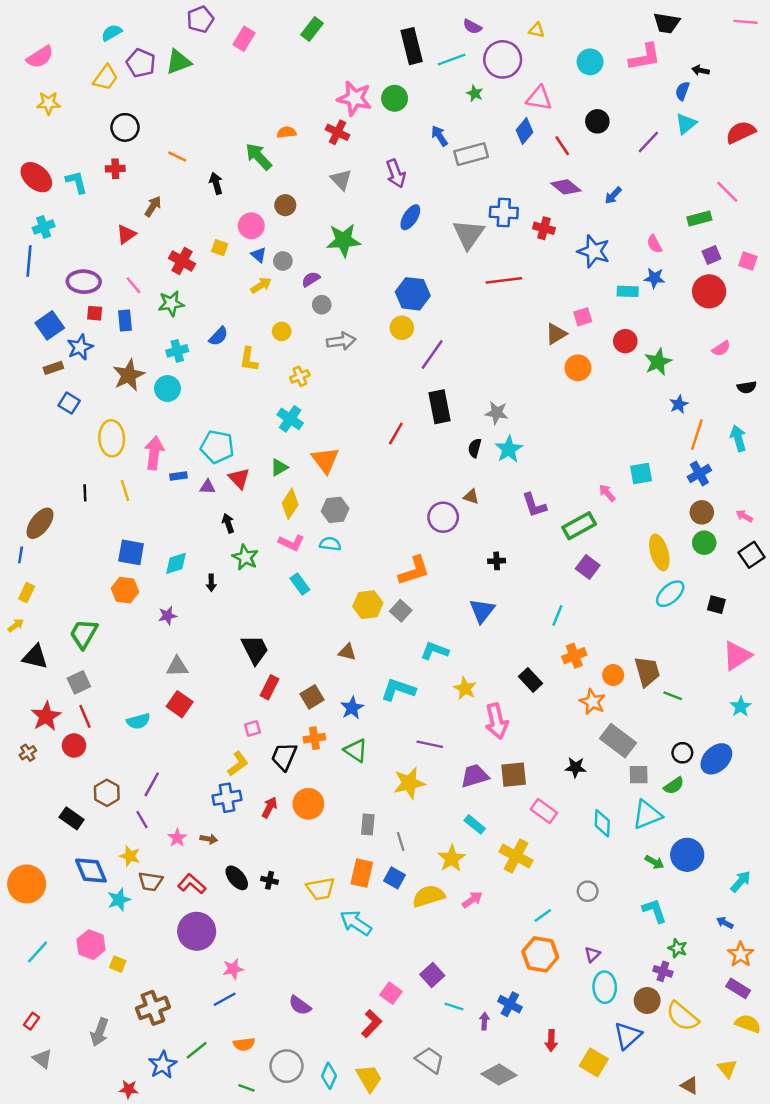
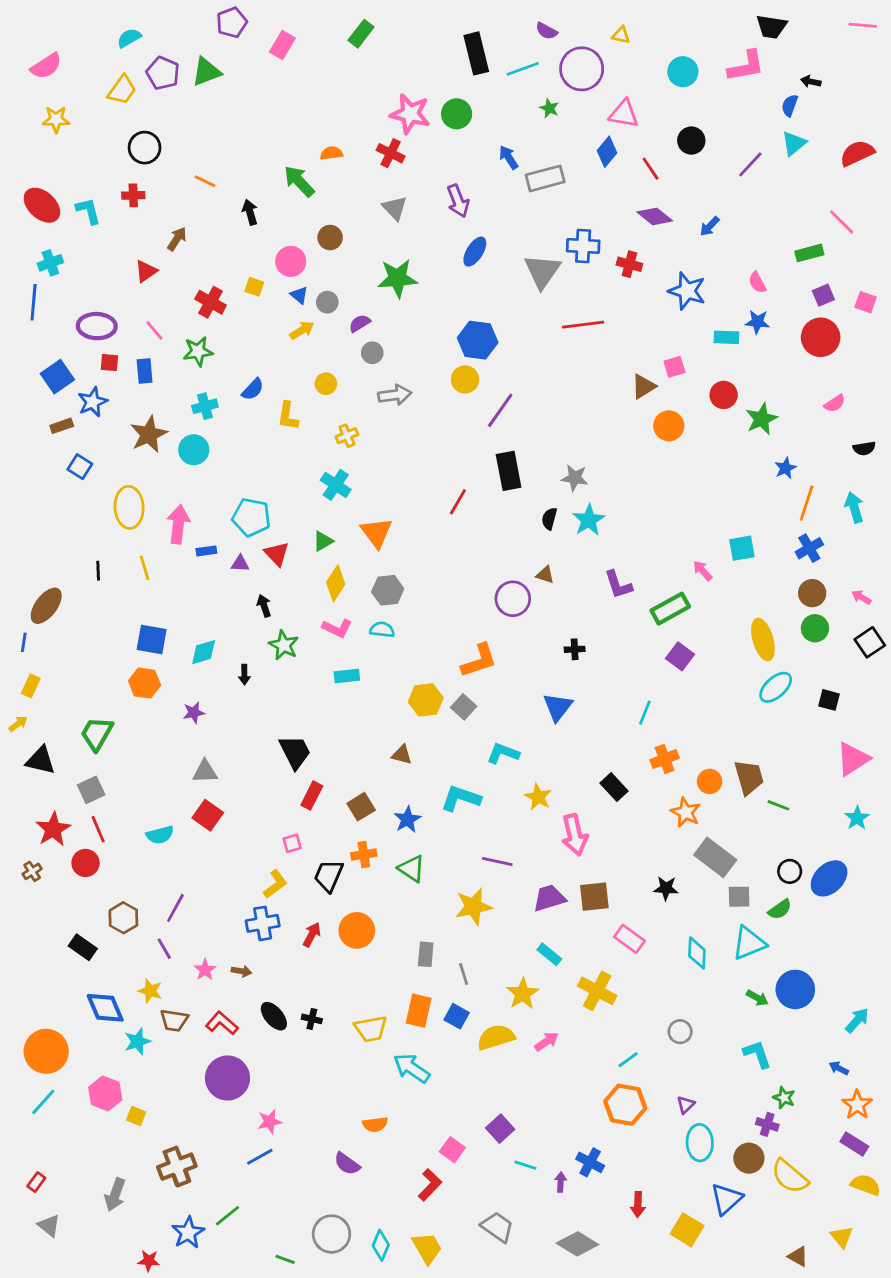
cyan rectangle: (300, 584) -> (347, 676), turned -60
orange circle: (27, 884) -> (46, 1051), moved
orange semicircle: (244, 1044) -> (375, 1124), moved

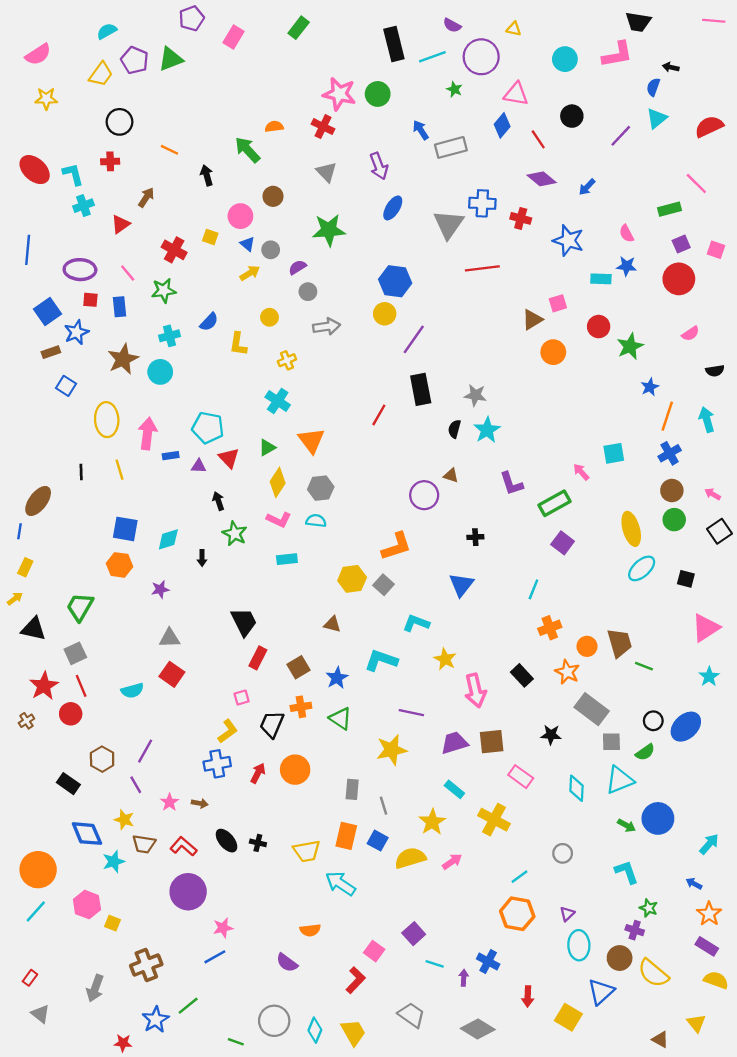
cyan cross: (50, 263) -> (83, 206), moved
black rectangle: (614, 787) -> (522, 675), moved

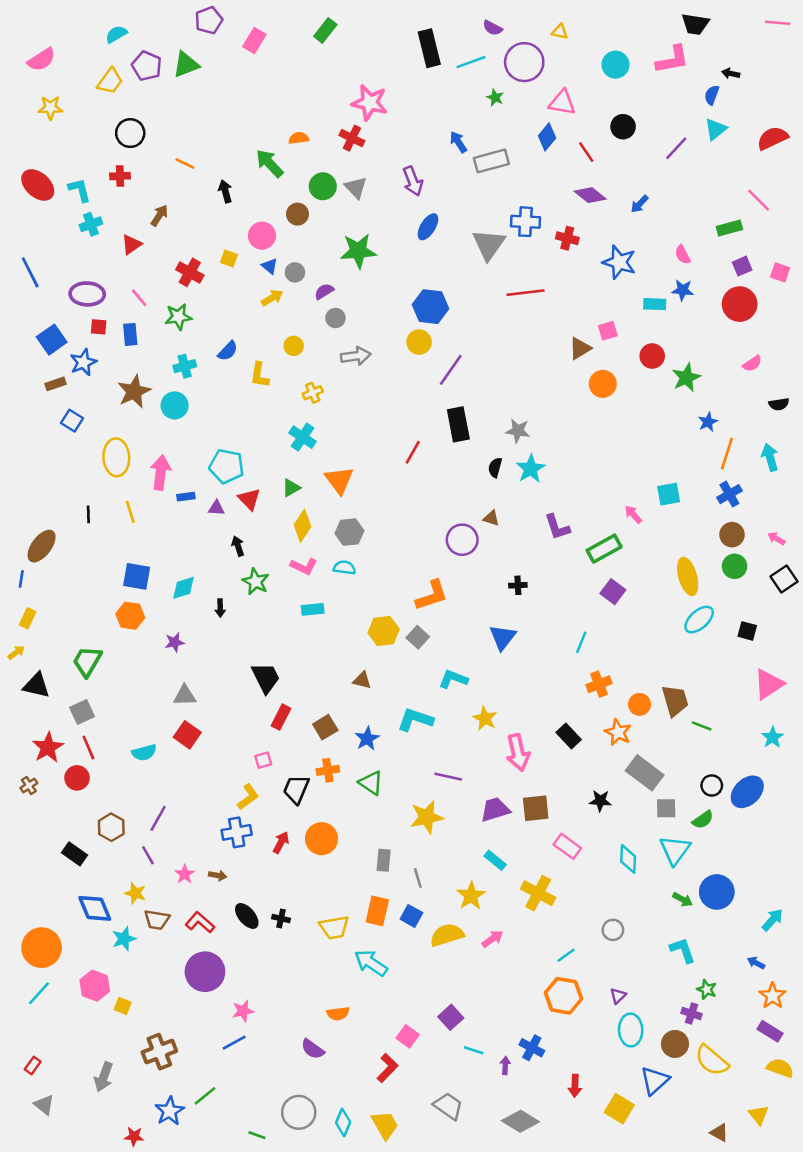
green circle: (378, 94) -> (323, 186), moved
blue line: (28, 250) -> (30, 272), turned -32
cyan triangle: (620, 780) -> (675, 850), turned -32

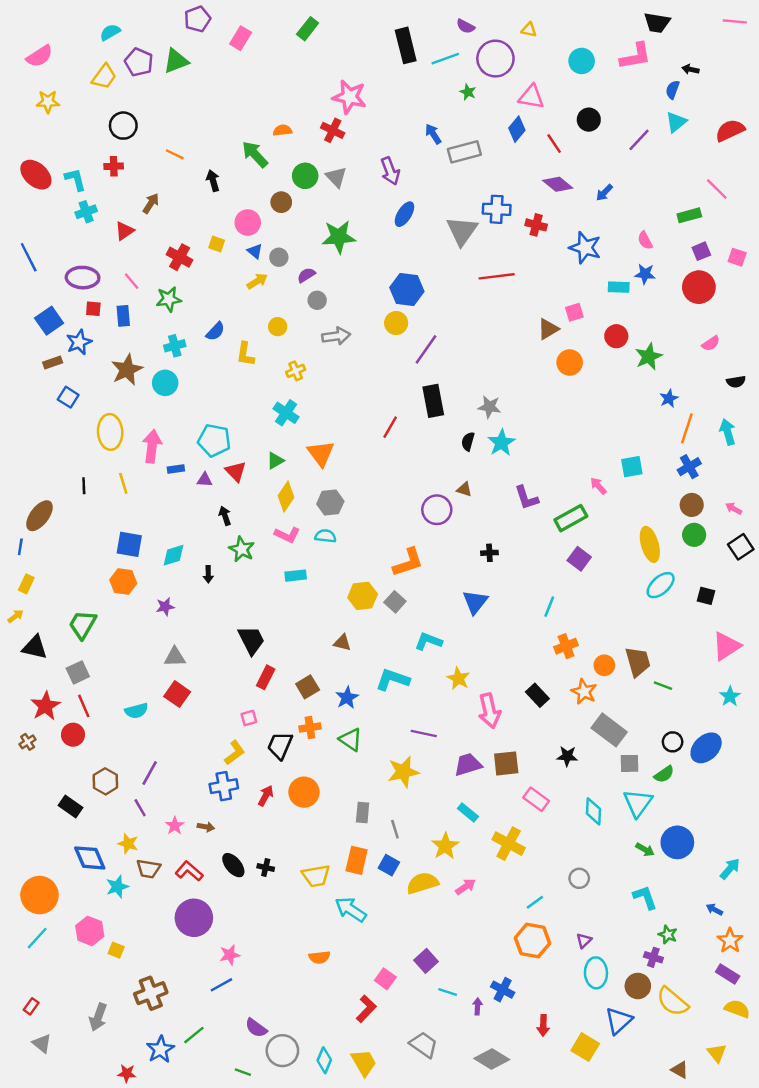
purple semicircle: (313, 1049) -> (256, 1028), moved

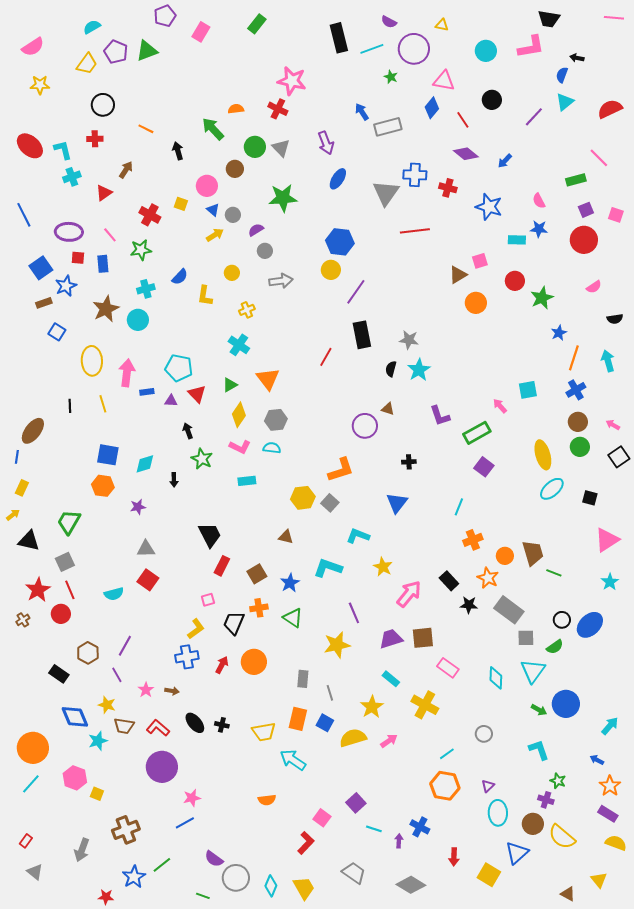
pink arrow: (489, 711) -> (409, 594), turned -128
purple line: (424, 733) -> (354, 613), turned 55
black star: (567, 756) -> (469, 605), moved

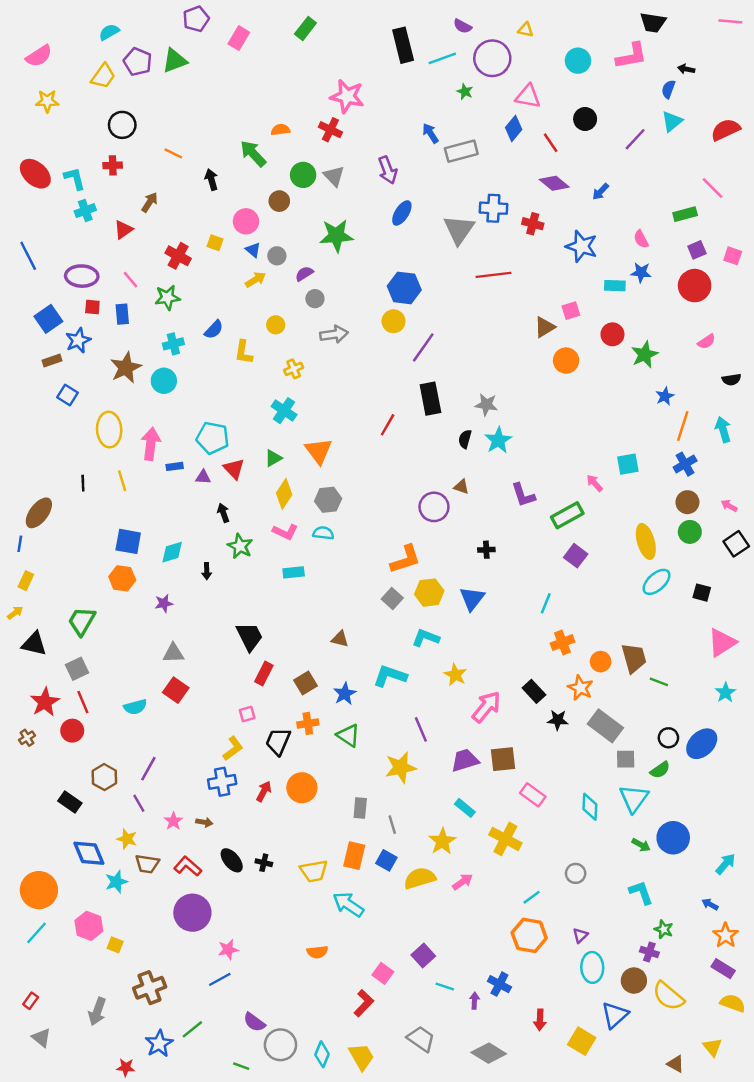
yellow hexagon: (303, 498) -> (429, 593), moved

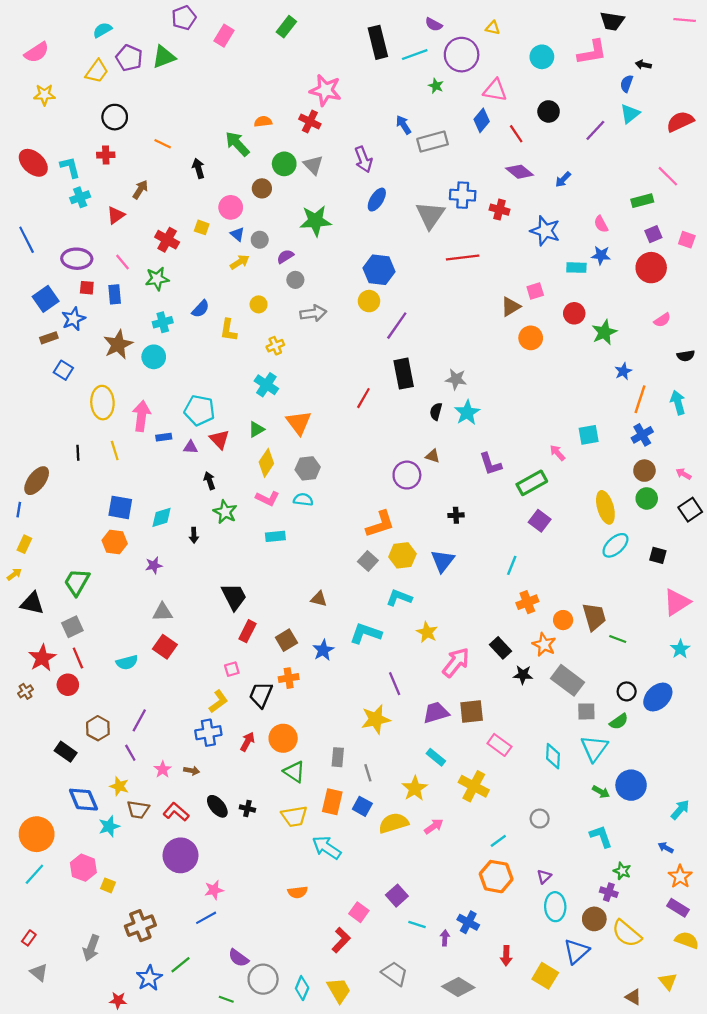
green triangle: (348, 735) -> (294, 772), moved

